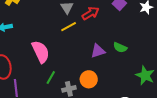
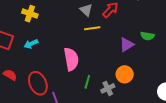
yellow line: (69, 27) -> (92, 28), turned 35
pink semicircle: (41, 52) -> (71, 59), turned 30

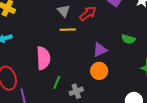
green semicircle: (147, 36) -> (128, 39), moved
orange circle: (125, 74) -> (99, 71), moved

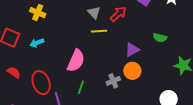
pink semicircle: (43, 58) -> (76, 61), turned 30
green line: (57, 82) -> (81, 87), moved
gray cross: (76, 91) -> (113, 81), moved

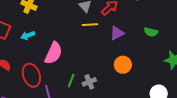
purple triangle: (132, 50) -> (117, 33), moved
pink semicircle: (76, 61) -> (53, 53), moved
gray cross: (113, 81) -> (89, 82), moved

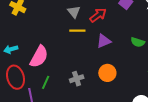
cyan arrow: (28, 35) -> (11, 49), moved
green line: (71, 81) -> (46, 82), moved
gray cross: (89, 82) -> (77, 79), moved

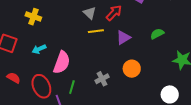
green semicircle: (138, 42) -> (157, 34), turned 144
cyan arrow: (11, 49) -> (39, 49), moved

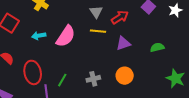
pink semicircle: (62, 62) -> (66, 36), moved

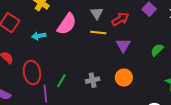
pink semicircle: (66, 36) -> (67, 24), moved
purple triangle: (123, 43) -> (123, 45), turned -42
green semicircle: (157, 47) -> (157, 50), turned -32

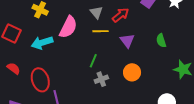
cyan arrow: (39, 36) -> (42, 43), size x1.5
green semicircle: (157, 50) -> (161, 41), turned -56
green line: (61, 81) -> (93, 61), moved

